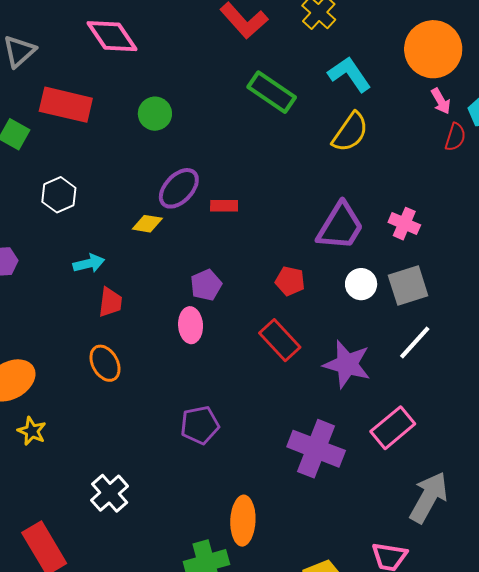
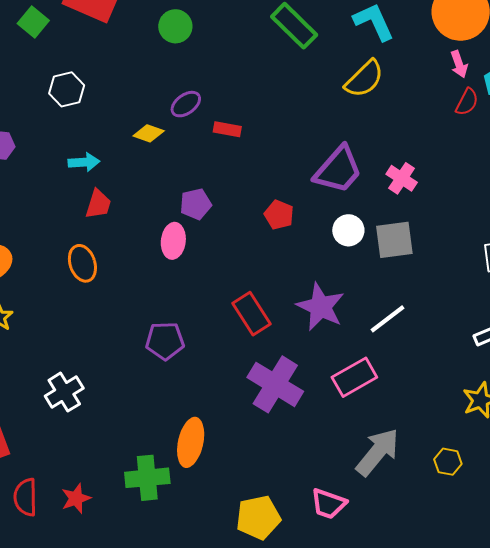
purple ellipse: (179, 188) -> (186, 104), size x0.7
red rectangle: (280, 340) -> (251, 314), moved
white line: (415, 342) -> (387, 319), moved

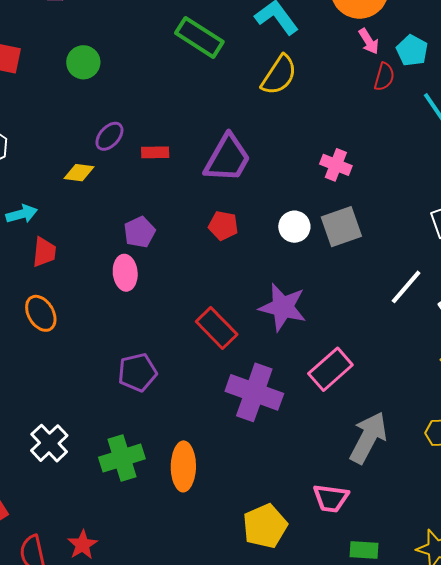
purple trapezoid: (338, 170) -> (227, 158), moved
white line: (387, 319) -> (406, 287), moved
green cross: (147, 478) -> (122, 458), moved

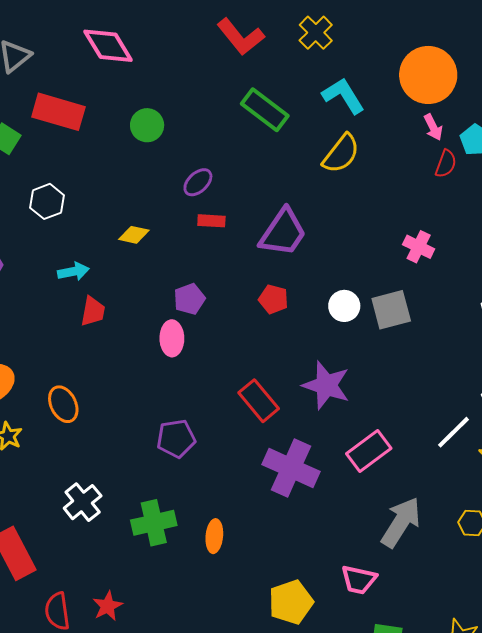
purple ellipse: (109, 136) -> (198, 182), moved
pink cross: (336, 165) -> (419, 247), moved
white line: (406, 287) -> (453, 432), moved
orange ellipse: (41, 313) -> (63, 404), moved
orange ellipse: (183, 466) -> (214, 536), size x0.7

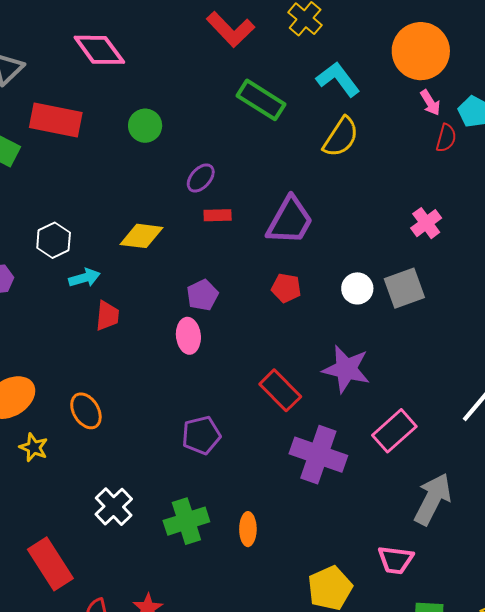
white hexagon: (47, 201) -> (54, 240), moved
yellow diamond: (134, 235) -> (141, 236), size x1.4
pink cross: (419, 247) -> (426, 223), turned 32

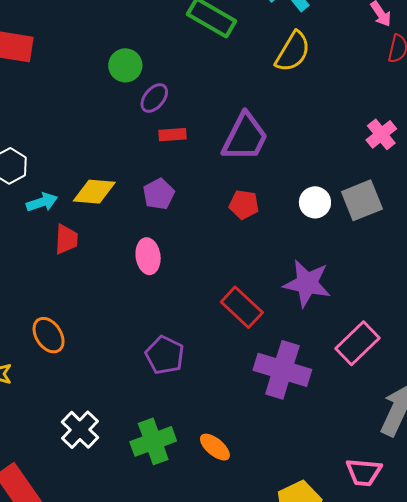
green circle: (145, 126) -> (125, 65), moved
yellow diamond: (141, 236) -> (94, 192), moved
purple pentagon: (202, 295) -> (159, 194), moved
purple pentagon: (201, 435) -> (165, 355), turned -30
orange ellipse: (248, 529) -> (215, 447), turned -48

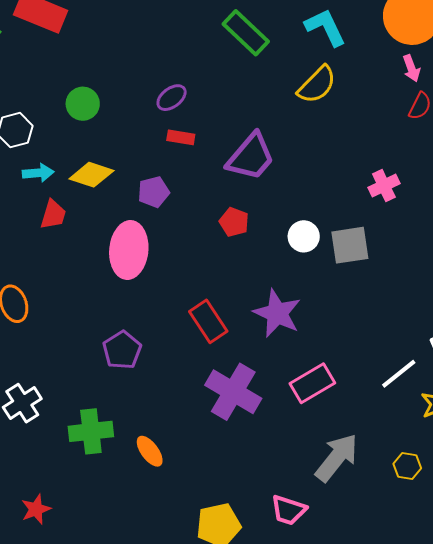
green circle: (125, 65) -> (83, 104), moved
pink ellipse: (148, 256) -> (129, 250), size x1.6

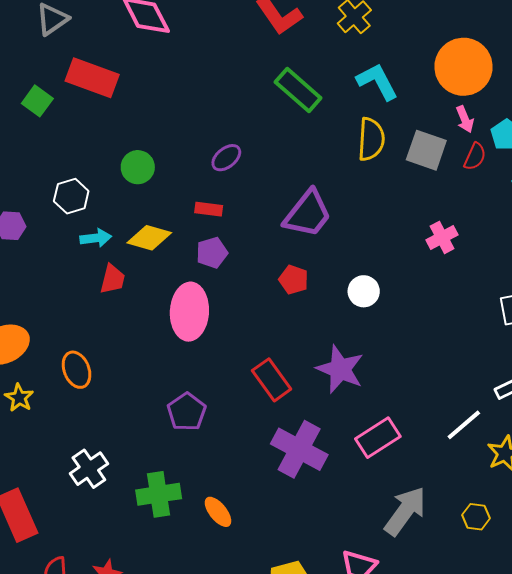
yellow semicircle: (317, 85) -> (371, 139), turned -39
red rectangle: (181, 137) -> (209, 209), moved
gray square: (350, 245) -> (426, 150), moved, turned 30

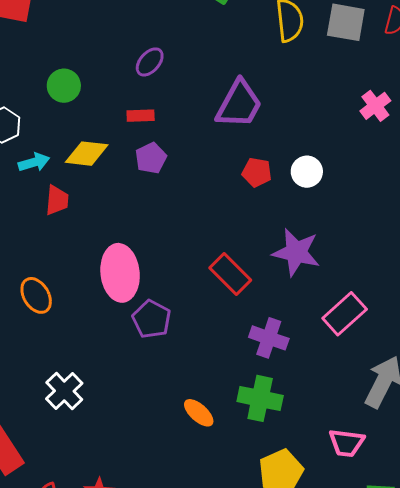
red pentagon: (294, 280) -> (257, 172), moved
pink ellipse: (189, 312) -> (120, 273), moved
purple cross: (299, 449) -> (269, 338), size x0.7
green cross: (159, 494) -> (260, 398), moved, turned 30

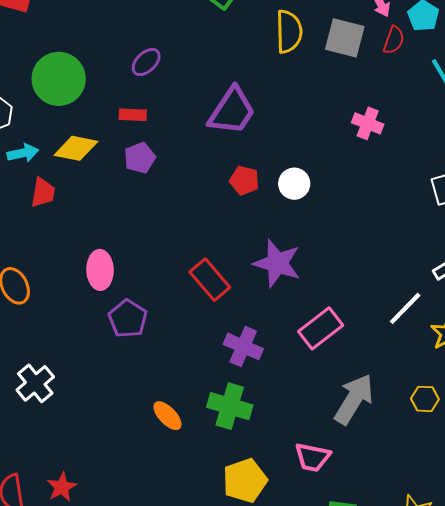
green circle: (64, 86) -> (59, 79), size x1.6
pink cross: (375, 106) -> (368, 123), turned -36
pink ellipse: (120, 273) -> (100, 270), size x0.7

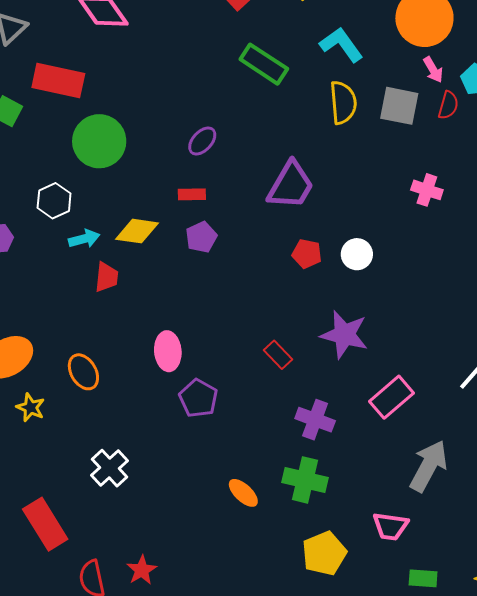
green circle: (59, 79) -> (99, 141), moved
red rectangle: (210, 280) -> (278, 355), size x0.7

